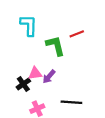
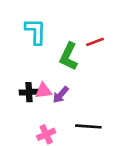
green L-shape: (55, 46) -> (69, 56), turned -140
black cross: (23, 84) -> (29, 92), moved, turned 32

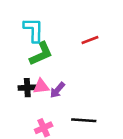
green L-shape: (69, 56) -> (41, 54), moved, turned -140

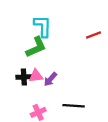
cyan L-shape: (34, 30) -> (43, 26), moved
red line: (90, 40) -> (93, 35), moved

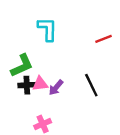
green L-shape: (36, 47) -> (22, 66), moved
black line: (74, 106) -> (91, 85), moved, turned 60

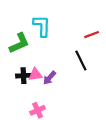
green L-shape: (22, 66) -> (19, 43), moved
black line: (91, 85) -> (81, 60), moved

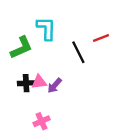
black line: (81, 60) -> (78, 52), moved

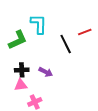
pink triangle: (39, 82) -> (21, 85), moved
purple arrow: (55, 86) -> (46, 72), turned -104

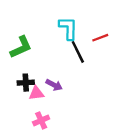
cyan L-shape: (39, 24) -> (68, 28), moved
pink triangle: (21, 85) -> (36, 93), moved

